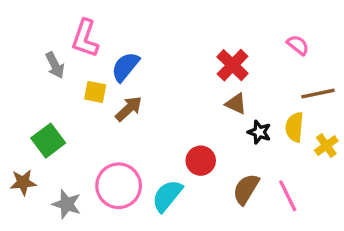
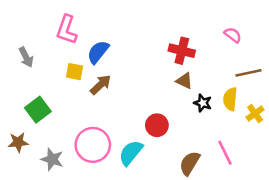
gray arrow: (55, 65) -> (26, 57), moved
red cross: (233, 65) -> (182, 51), turned -30
brown semicircle: (246, 189) -> (190, 163), moved

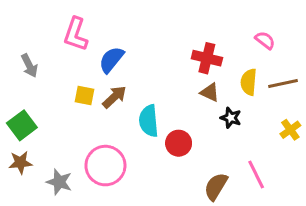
yellow square: (74, 72) -> (85, 95), moved
yellow semicircle: (230, 99) -> (249, 82), moved
green square: (38, 110) -> (22, 125), moved
cyan semicircle: (131, 153) -> (149, 121), moved, turned -44

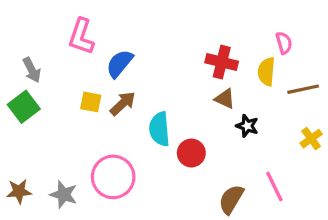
pink semicircle: (265, 40) -> (284, 43), turned 36
yellow semicircle: (249, 82) -> (266, 72), moved
green square: (22, 125) -> (24, 107), moved
brown star: (20, 163) -> (19, 191), moved

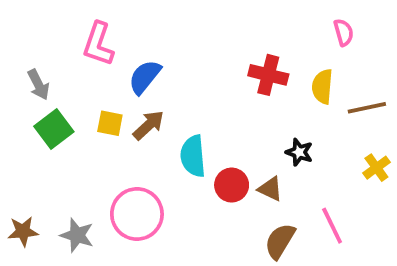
pink semicircle: (284, 43) -> (344, 32), moved
brown triangle: (225, 99) -> (270, 189), moved
green square: (24, 107) -> (54, 129), moved

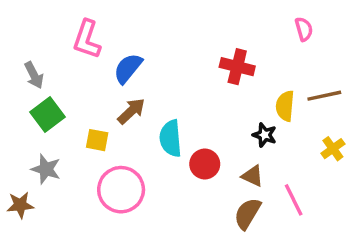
yellow semicircle: (322, 87) -> (285, 106), moved
yellow square: (110, 123) -> (97, 140), moved
brown triangle: (270, 189) -> (253, 176), moved
gray star: (77, 235) -> (46, 169), moved

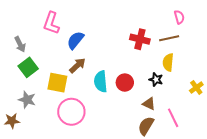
brown line: (324, 96) -> (169, 38), moved
yellow square: (97, 140) -> (57, 83), size x1.5
red circle: (205, 164) -> (125, 83), moved

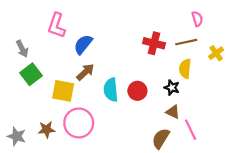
yellow cross: (196, 88) -> (216, 53), moved
gray star: (27, 100) -> (17, 136), moved
brown triangle: (149, 104) -> (173, 112), moved
brown star: (12, 121) -> (47, 130), moved

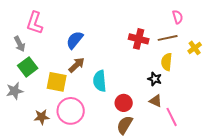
pink L-shape: (57, 25) -> (35, 23), moved
red circle: (137, 91) -> (124, 103), moved
gray star: (17, 136) -> (15, 91), moved, turned -30
brown semicircle: (161, 138) -> (125, 125), moved

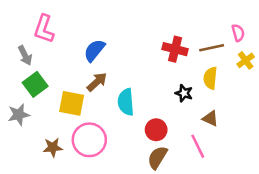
pink semicircle: (178, 17) -> (238, 33), moved
black star: (155, 79) -> (184, 93), moved
brown triangle: (156, 101) -> (210, 118), moved
pink line: (172, 117) -> (198, 146), moved

